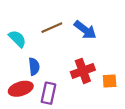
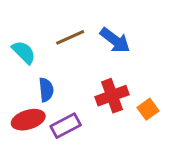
orange square: (110, 81) -> (148, 109), turned -32
purple rectangle: (48, 93) -> (66, 126), turned 50

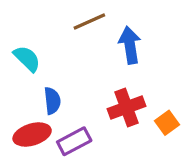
brown line: (70, 37) -> (89, 21), moved
blue arrow: (115, 40) -> (130, 45), turned -136

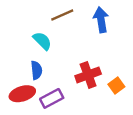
blue arrow: (130, 45) -> (101, 20), moved
cyan semicircle: (27, 59) -> (42, 41), moved

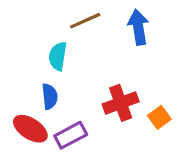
cyan semicircle: (42, 41) -> (58, 56), turned -126
red ellipse: (22, 94) -> (30, 129), turned 50

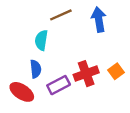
orange square: (159, 117) -> (116, 71), moved
purple rectangle: (71, 135) -> (59, 85), moved

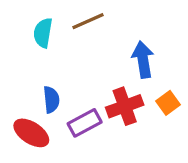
blue arrow: (99, 20) -> (143, 60), moved
cyan semicircle: (41, 40) -> (43, 33), moved

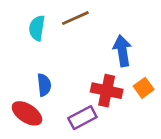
red cross: (125, 106) -> (107, 91), turned 32
purple rectangle: (85, 123) -> (82, 118), moved

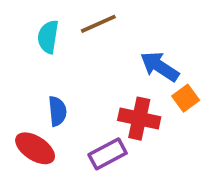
blue arrow: (122, 51) -> (160, 67), turned -48
orange square: (144, 88) -> (186, 98), moved

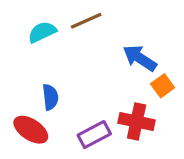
cyan semicircle: (48, 37) -> (42, 32), turned 56
red cross: (139, 119) -> (137, 122), moved

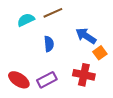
blue semicircle: (50, 97) -> (49, 44), moved
purple rectangle: (94, 135) -> (47, 80), moved

